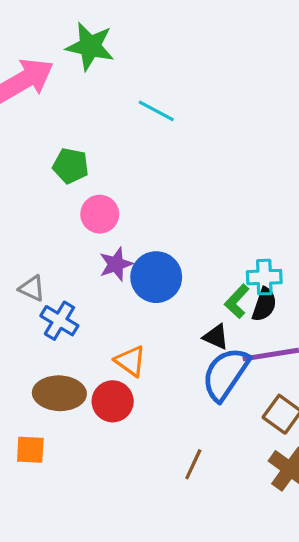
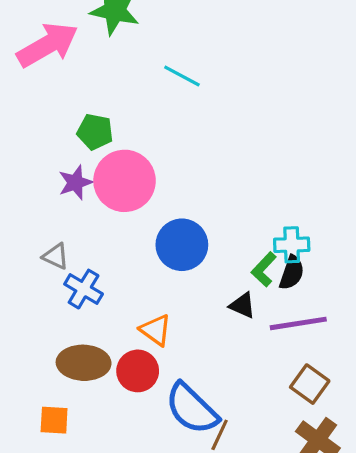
pink circle: (100, 214) -> (125, 181), size x1.6
purple star: (116, 264) -> (75, 183), moved
blue semicircle: (226, 374) -> (192, 409), moved, turned -80

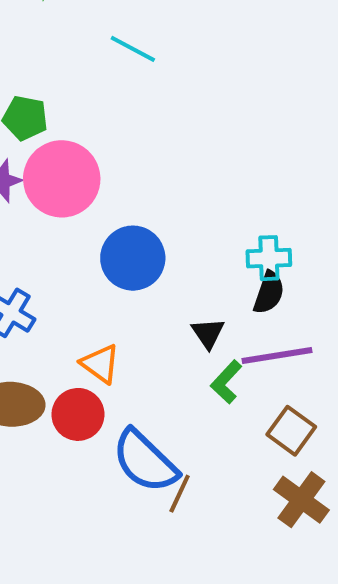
green L-shape: (264, 269) -> (226, 382), moved
black triangle: (243, 305) -> (208, 333), turned 32

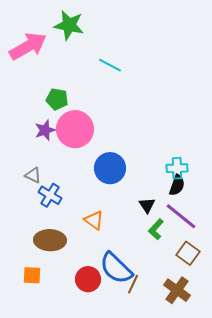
purple line: (277, 356) -> (181, 216), turned 48
red circle: (78, 414) -> (88, 279), moved
brown cross: (301, 500) -> (177, 290), moved

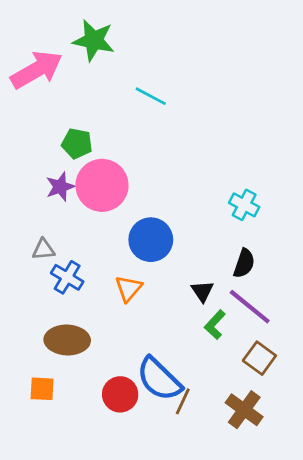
cyan cross: (177, 168) -> (244, 205), moved, turned 30
gray triangle: (33, 175) -> (43, 249), turned -30
orange triangle: (94, 220) -> (128, 288), moved, turned 35

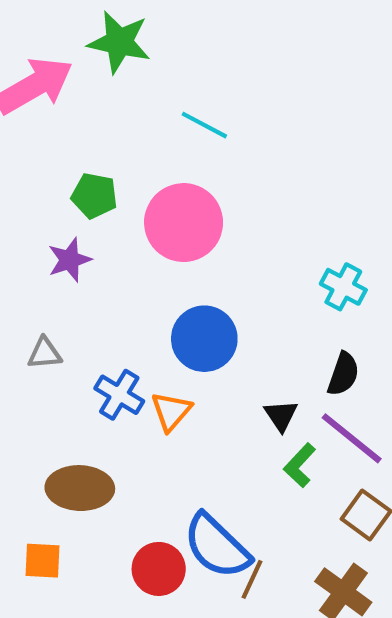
pink circle: (102, 185) -> (184, 223), moved
blue cross: (67, 277) -> (119, 395), moved

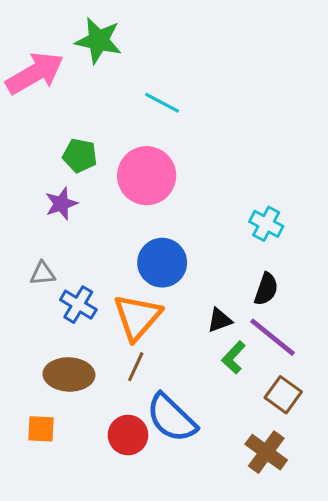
blue cross: (119, 395) -> (78, 305), moved
orange triangle: (171, 411) -> (137, 317), size x1.6
black triangle: (281, 415) -> (220, 320), turned 44
brown line: (252, 579) -> (136, 367), moved

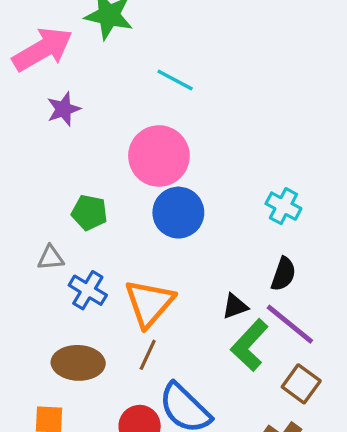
green pentagon: (80, 155) -> (89, 213), moved
purple star: (61, 204) -> (64, 109), moved
blue circle: (162, 263) -> (178, 213), moved
green L-shape: (234, 357) -> (249, 345), size x1.5

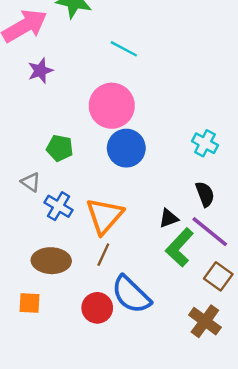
gray triangle: (51, 258) -> (31, 182), turned 40
black semicircle: (283, 274) -> (205, 194), turned -40

